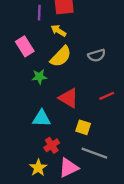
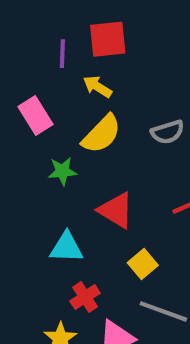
yellow square: (83, 127) -> (143, 264), turned 32

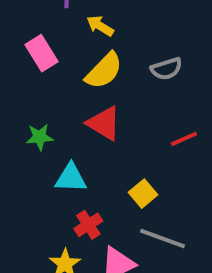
green star: (62, 171) -> (40, 137), moved
red triangle: (116, 210) -> (104, 123), moved

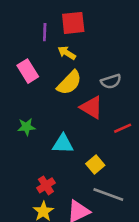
red triangle: (104, 123) -> (91, 107), moved
cyan triangle: (71, 178) -> (63, 144), moved
red cross: (88, 225) -> (46, 185), moved

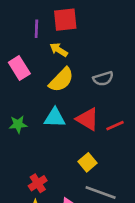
red triangle: (91, 107) -> (87, 119), moved
cyan triangle: (63, 144) -> (55, 118), moved

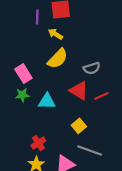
pink rectangle: (19, 68) -> (23, 74), moved
gray semicircle: (103, 79) -> (92, 68), moved
cyan triangle: (55, 118) -> (47, 101), moved

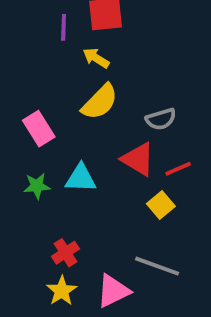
green star: (22, 95) -> (37, 186), moved
yellow square: (79, 126) -> (161, 205), moved

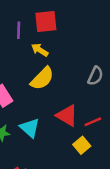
gray semicircle: (161, 119) -> (95, 76), moved, turned -48
cyan triangle: (81, 178) -> (30, 128), turned 40

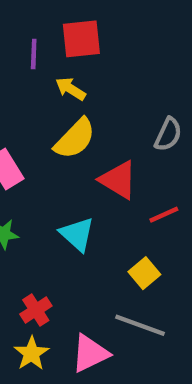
red triangle: (67, 115) -> (118, 180), moved
cyan triangle: (30, 128) -> (77, 234), moved
yellow square: (82, 145) -> (144, 273), moved

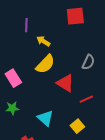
red square: (81, 39) -> (75, 16), moved
cyan triangle: (77, 234) -> (45, 118), moved

